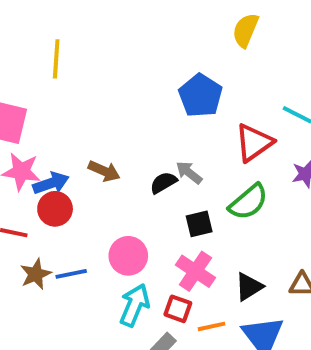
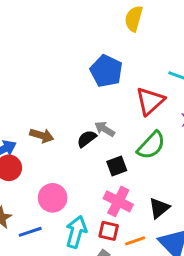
pink circle: (128, 256) -> (53, 198), moved
blue line: (71, 274) -> (30, 232), moved

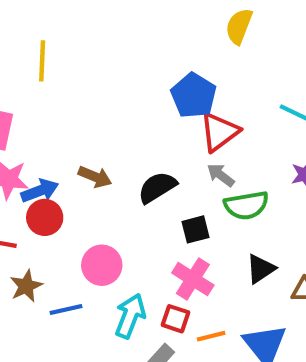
red triangle: (150, 101) -> (219, 132), moved
gray arrow: (105, 129) -> (221, 175), moved
black semicircle: (87, 139) -> (157, 187), size x1.4
green semicircle: (151, 145) -> (246, 205), turned 32
black triangle: (159, 208) -> (261, 269), moved

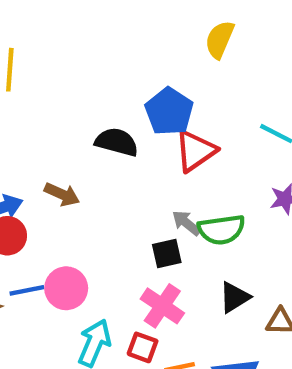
gray arrow: (221, 175) -> (186, 223), moved
black semicircle: (157, 187) -> (117, 142), moved, turned 45
blue line: (66, 310) -> (27, 290), moved

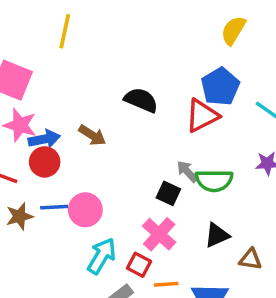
blue pentagon: (169, 111) -> (220, 87), moved
black square: (167, 253) -> (168, 193), turned 30

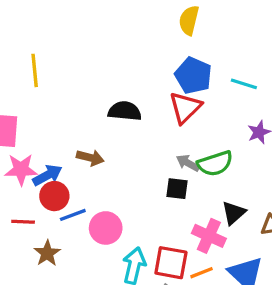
blue line: (54, 207) -> (73, 215), moved
pink cross: (159, 234) -> (209, 236), moved
red square: (139, 265) -> (171, 263), size x1.5

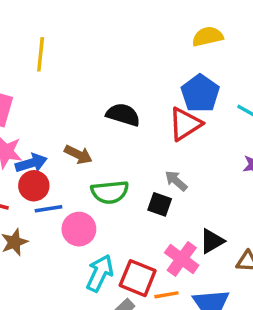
yellow semicircle: (189, 20) -> (208, 37), turned 52
green semicircle: (215, 163) -> (110, 192), moved

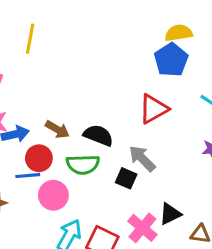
blue pentagon: (200, 93) -> (171, 60), moved
black semicircle: (123, 115) -> (98, 135), moved
gray arrow: (176, 181) -> (142, 158), size x1.4
red circle: (34, 186) -> (39, 158), moved

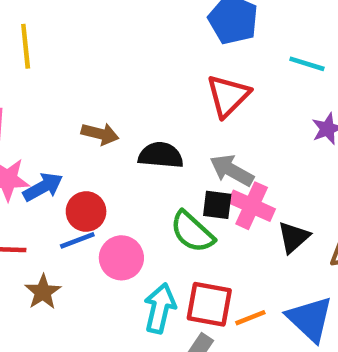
brown arrow: (57, 129) -> (100, 134), moved
green semicircle: (83, 164) -> (192, 232), moved, turned 60
pink cross: (142, 228) -> (252, 206), moved

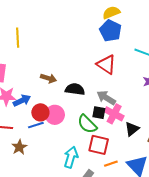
red triangle: (228, 96) -> (106, 64), turned -45
pink circle: (121, 258) -> (55, 115), moved
red square: (209, 304) -> (99, 145), moved

